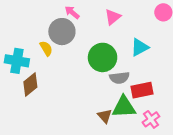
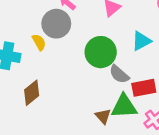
gray semicircle: (119, 78) -> (119, 74), turned 48
brown diamond: (30, 84) -> (32, 93), moved

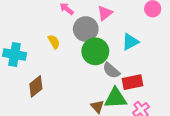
gray circle: (56, 24) -> (86, 29), moved
yellow semicircle: (39, 42) -> (54, 42), moved

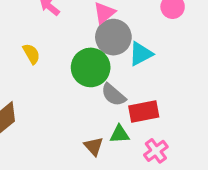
gray circle: (86, 29) -> (113, 37), moved
green triangle: (115, 98) -> (119, 134), size x0.6

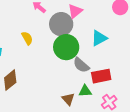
gray circle: (113, 37) -> (61, 24), moved

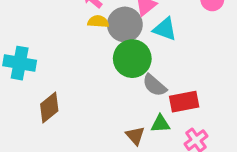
yellow semicircle: (27, 38) -> (98, 22), moved, turned -56
cyan triangle: (99, 38) -> (165, 29), moved, turned 48

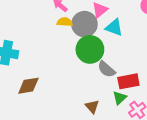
brown diamond: (49, 107) -> (28, 86), turned 30
green triangle: (160, 124) -> (120, 98), moved, turned -40

